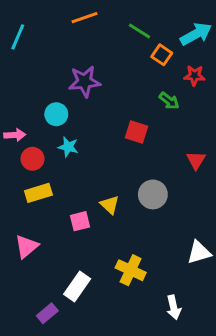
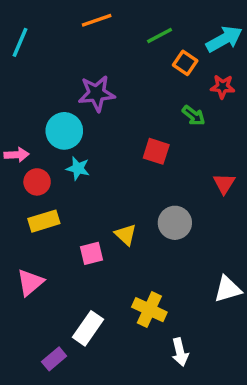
green line: (139, 31) -> (160, 36), turned -60
cyan circle: (56, 114) -> (64, 131), size x1.4
white arrow: (174, 307) -> (180, 352), moved

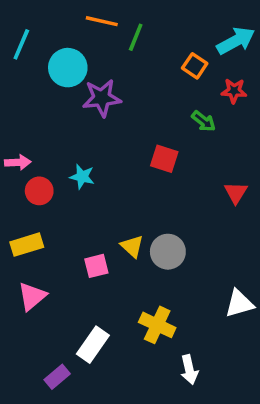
orange line: (97, 20) -> (102, 21), turned 32
green line: (160, 36) -> (136, 37), moved, turned -40
cyan circle: (64, 131) -> (68, 68), moved
yellow rectangle: (44, 221) -> (27, 245), moved
gray circle: (175, 223) -> (168, 252), moved

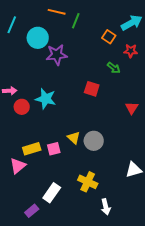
cyan star: (82, 177) -> (46, 99), size x1.5
yellow rectangle: (27, 245) -> (32, 149), moved

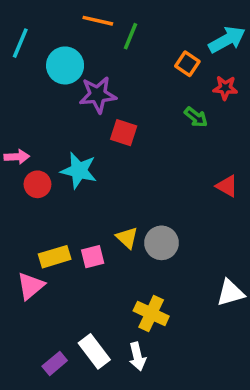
red square: (92, 89) -> (124, 133), moved
red triangle: (132, 108) -> (227, 186), turned -32
white rectangle: (52, 193) -> (94, 351), moved, turned -72
white arrow: (106, 207) -> (137, 357), moved

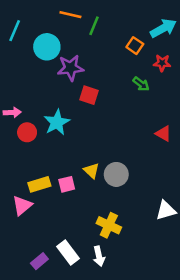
cyan star: (79, 171) -> (57, 122), turned 30

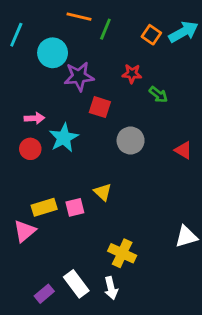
orange square: (135, 46) -> (151, 35), moved
red star: (162, 63) -> (132, 74), moved
pink arrow: (12, 112) -> (34, 118), moved
gray circle: (116, 174) -> (131, 141), moved

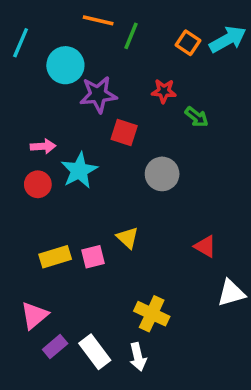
red triangle: (183, 150) -> (205, 246), moved
pink triangle: (25, 231) -> (34, 315), moved
purple rectangle: (44, 294) -> (55, 347), moved

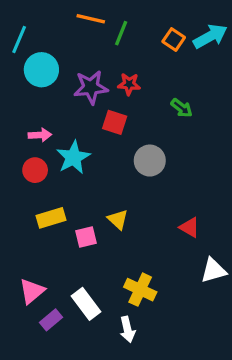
cyan circle: (65, 65) -> (41, 70), moved
red star: (164, 91) -> (129, 84), moved
yellow rectangle: (55, 257) -> (51, 218), moved
white rectangle: (95, 352) -> (86, 304), moved

